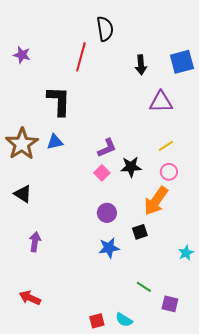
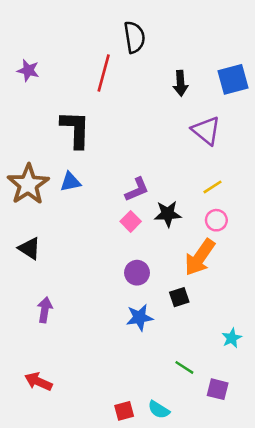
purple triangle: (161, 102) -> (206, 131), turned 40
cyan star: (186, 253) -> (232, 338), moved

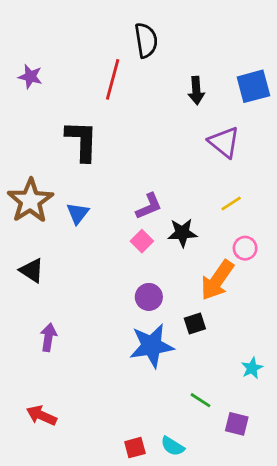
blue triangle: (70, 182) -> (78, 213), moved, turned -40
pink circle: (216, 220) -> (245, 248), moved
blue star: (140, 318) -> (152, 346), size x1.5

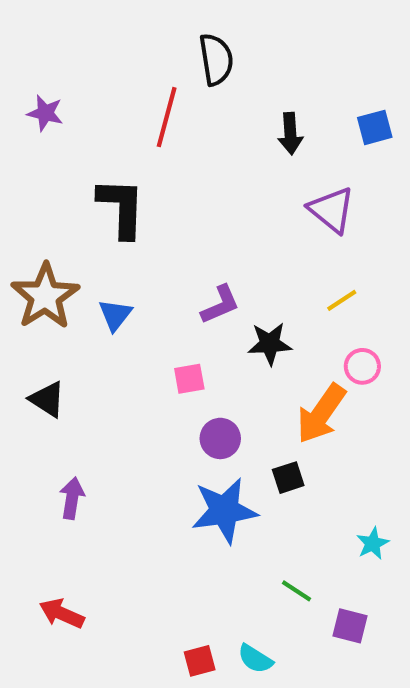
blue square: (253, 86) -> (375, 127), size x0.7
pink square: (142, 241) -> (189, 379), moved, turned 35

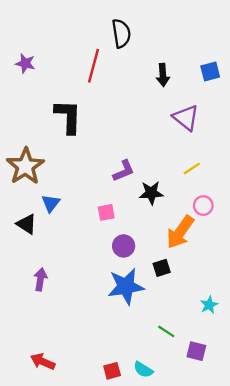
blue triangle: (115, 315) -> (51, 203), moved
red arrow: (62, 614) -> (43, 362), moved

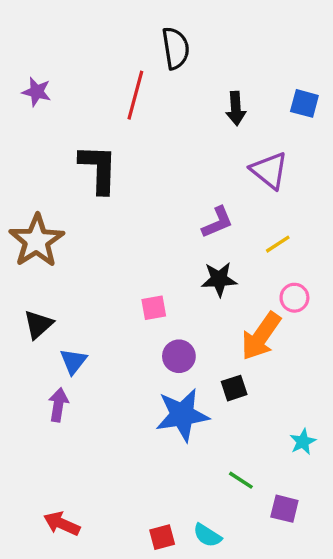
blue square: (210, 71) -> (304, 103), turned 30
purple L-shape: (124, 171) -> (217, 222), moved
blue triangle: (51, 203) -> (73, 361), moved
black triangle: (27, 224) -> (38, 324), turned 45

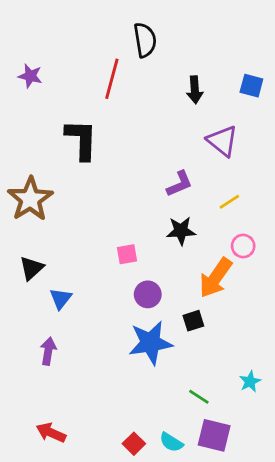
purple arrow: (58, 405) -> (48, 351), moved
cyan star: (303, 442) -> (250, 381), moved
purple square: (284, 509) -> (214, 435), moved, size x1.4
red square: (162, 537) -> (134, 444), turned -30

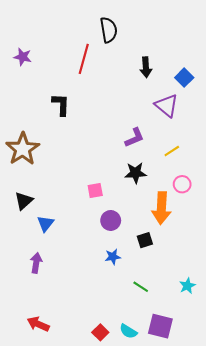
blue square: (251, 86) -> (184, 78), moved, turned 30
black L-shape: (81, 140) -> (61, 104), size x0.7
orange arrow: (215, 278) -> (161, 208), turned -32
blue star: (151, 343) -> (113, 257), size x0.5
green line: (199, 397) -> (141, 287), moved

